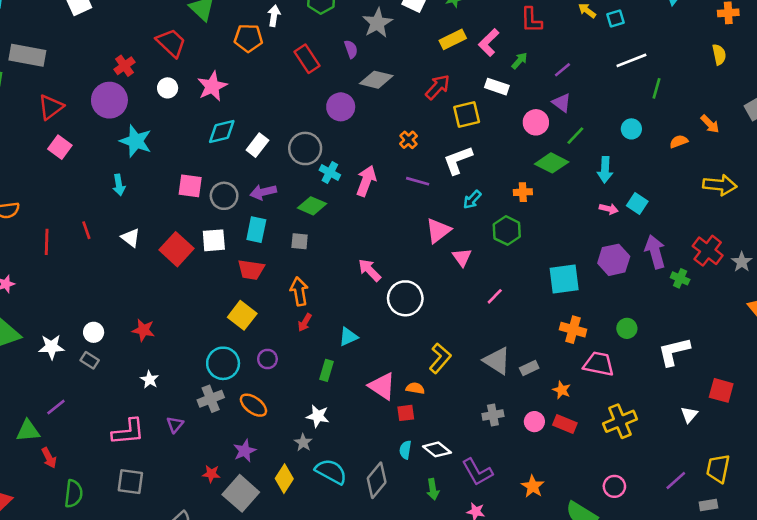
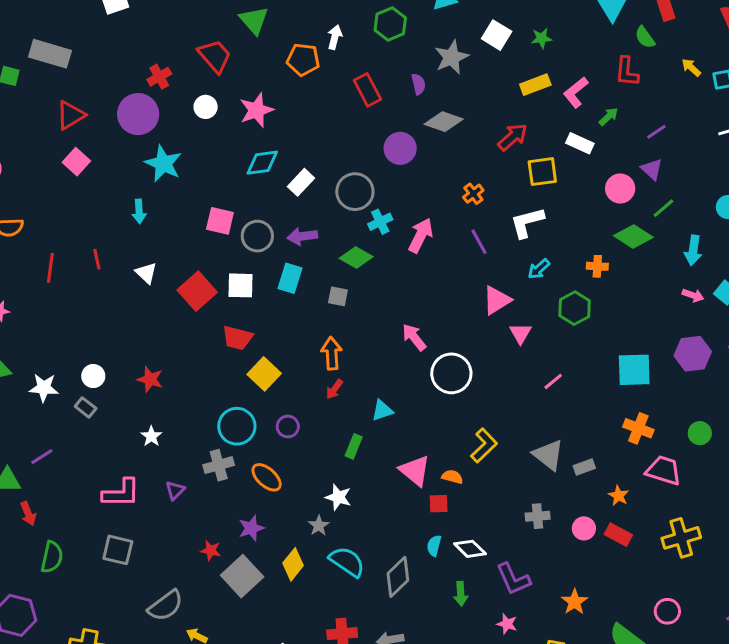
cyan cross: (330, 172) -> (380, 222), turned 30
purple line: (418, 181) -> (479, 242), turned 40
red trapezoid: (251, 270) -> (237, 338), moved

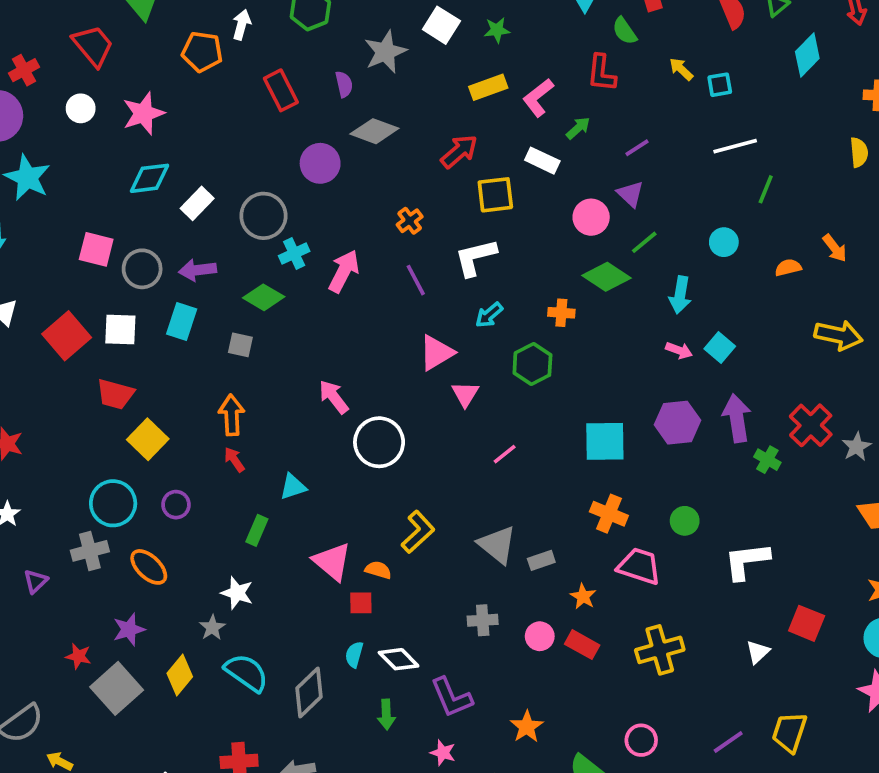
red arrow: (334, 389) -> (234, 460), turned 108

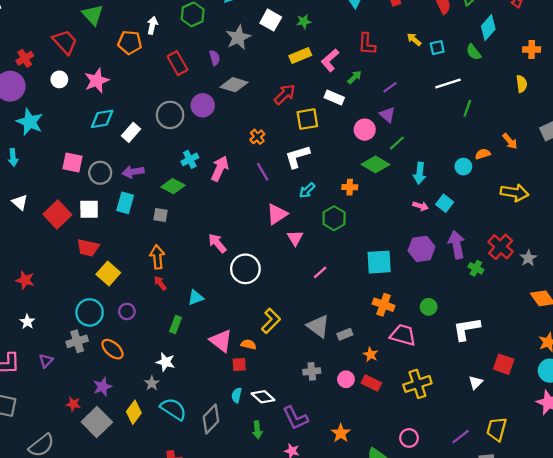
green semicircle: (625, 31) -> (474, 52), moved
gray circle: (263, 216) -> (170, 115), moved
cyan circle: (724, 242) -> (463, 167), moved

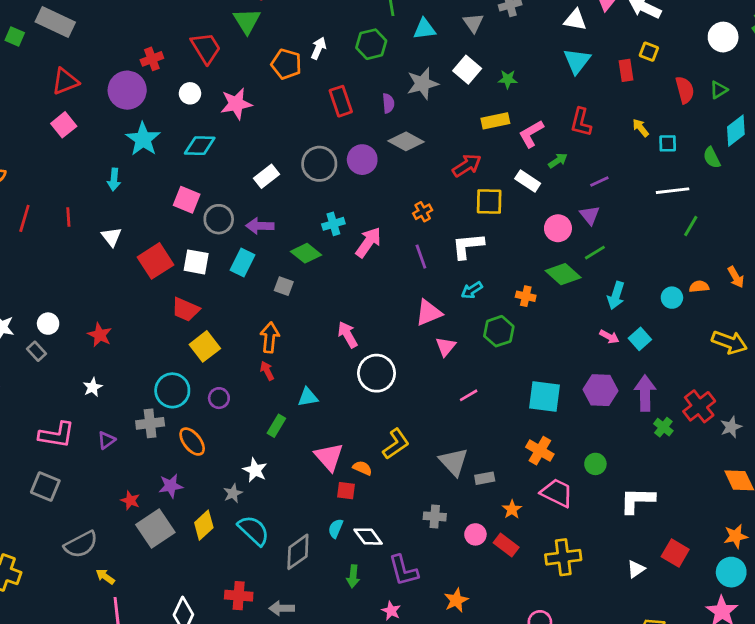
cyan diamond: (102, 119) -> (200, 146), moved

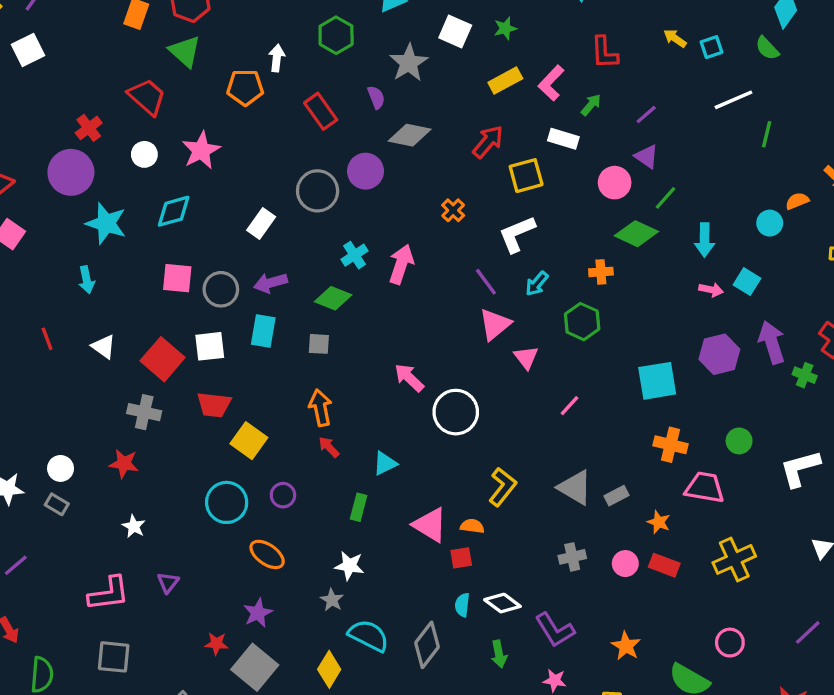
purple line: (421, 257) -> (486, 282), moved
gray cross: (150, 423) -> (144, 412), moved, turned 36
yellow diamond: (204, 525) -> (329, 669), moved

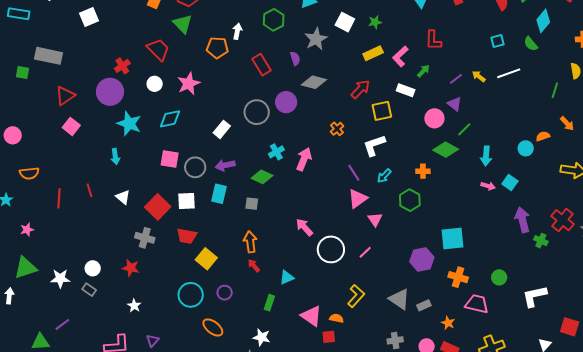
yellow arrow: (675, 38) -> (479, 76), moved
green line: (767, 134) -> (555, 90), moved
purple hexagon: (719, 354) -> (422, 259), moved
pink line: (569, 406) -> (365, 252), moved

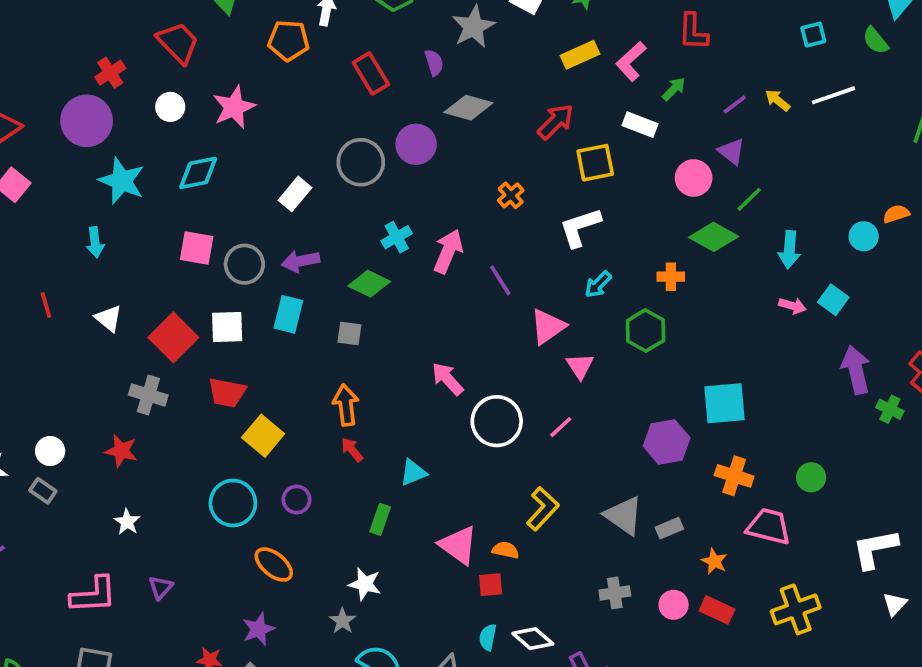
purple line: (354, 173) -> (500, 280), moved
white L-shape: (534, 296) -> (875, 549), moved

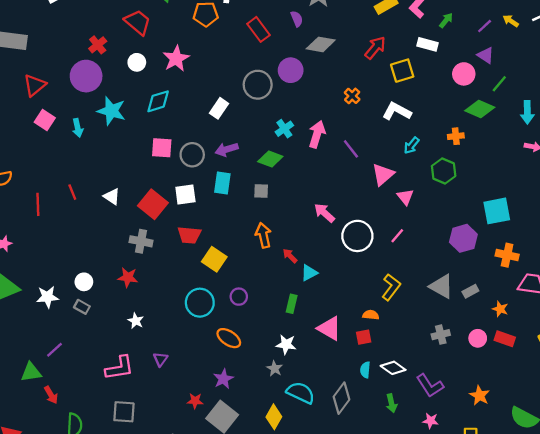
white L-shape: (580, 227) -> (397, 111), turned 52
cyan arrow: (95, 242) -> (78, 128), moved
red arrow: (352, 450) -> (290, 256), moved
pink triangle: (458, 545) -> (329, 328), moved

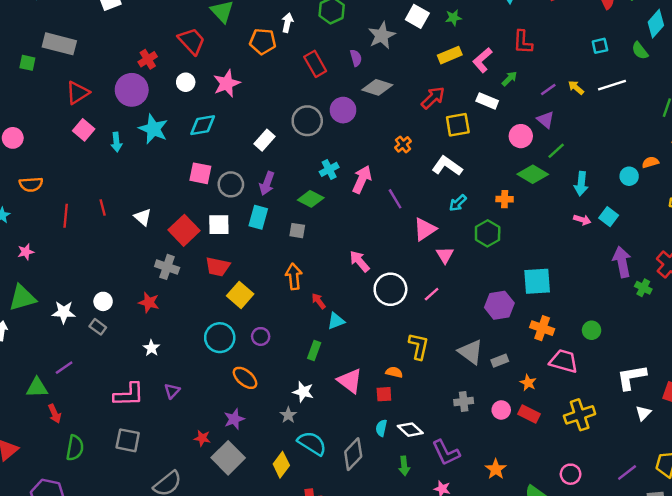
purple arrow: (227, 149) -> (267, 183), turned -60
yellow L-shape: (391, 287) -> (419, 346), turned -32

